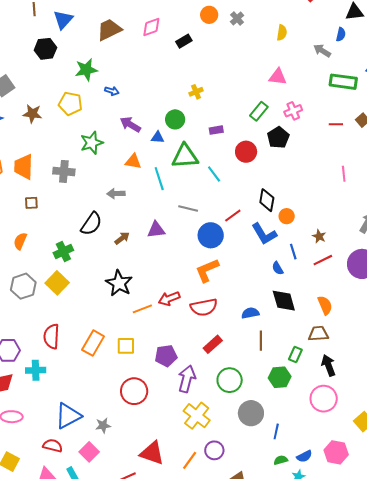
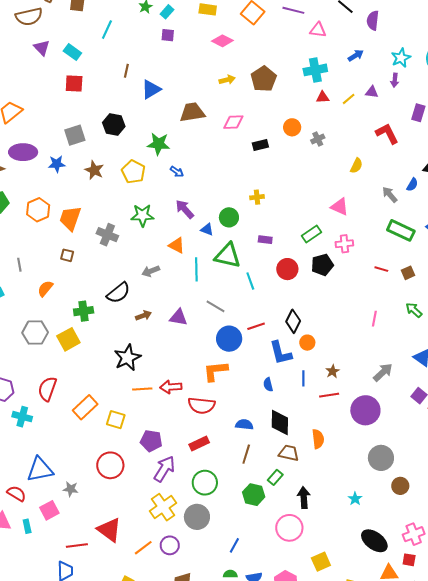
black hexagon: (45, 49) -> (114, 124), moved
gray arrow: (116, 194) -> (151, 271), turned -36
blue semicircle: (278, 268) -> (268, 384), moved
brown trapezoid: (318, 334) -> (289, 453), moved
gray circle: (251, 413) -> (197, 517), moved

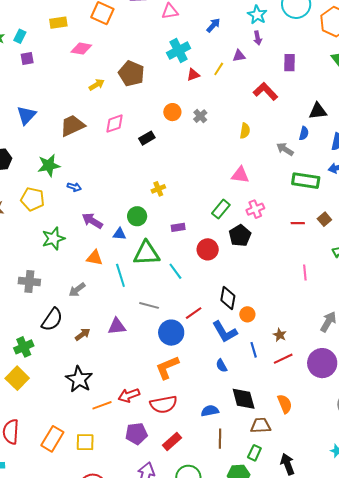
gray cross: (107, 235) -> (29, 281), moved
purple pentagon: (151, 441) -> (136, 434), moved

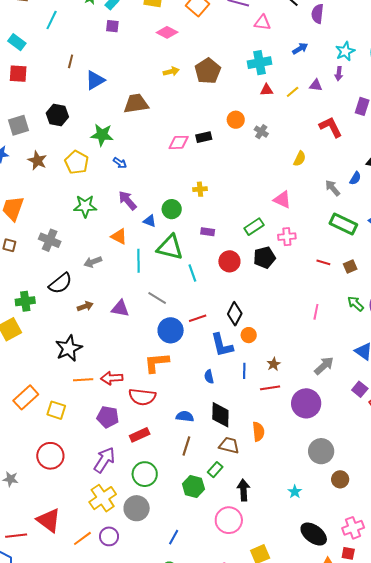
gray cross: (200, 116) -> (261, 132), turned -32
pink diamond: (114, 124) -> (179, 142), moved

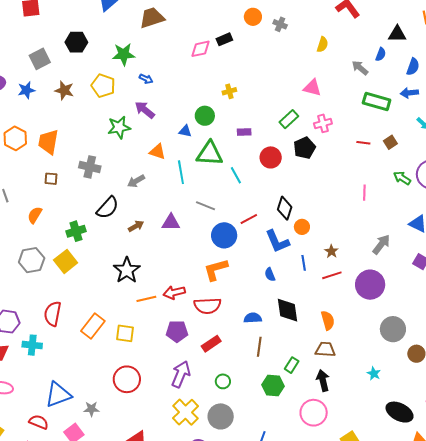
purple arrow: (127, 200) -> (145, 110), moved
brown trapezoid: (229, 445) -> (325, 349), moved
green circle: (145, 474) -> (223, 381), size x0.6

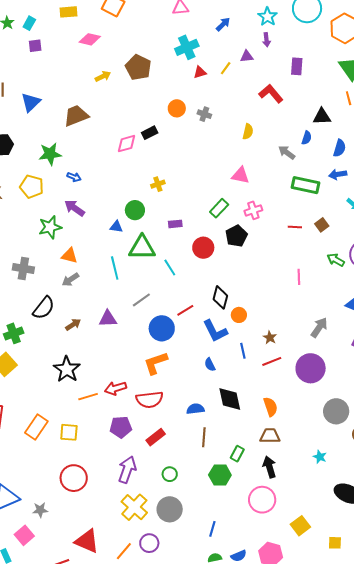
orange triangle: (157, 152) -> (69, 256), moved
gray line: (206, 206) -> (141, 300), turned -54

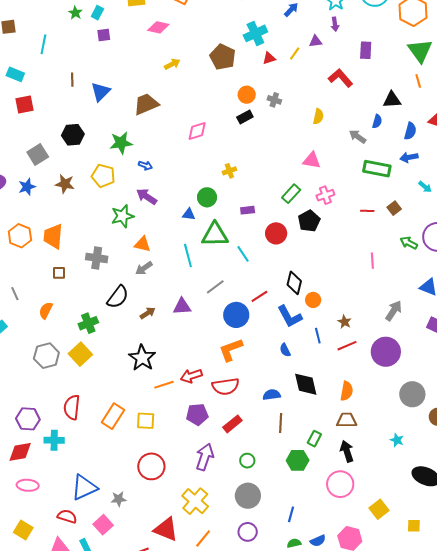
brown pentagon: (138, 67) -> (223, 57), moved
black rectangle: (150, 133) -> (245, 117), moved
orange semicircle: (271, 407) -> (347, 391), turned 30
yellow cross: (134, 507) -> (195, 501), moved
purple circle: (149, 543) -> (248, 532), moved

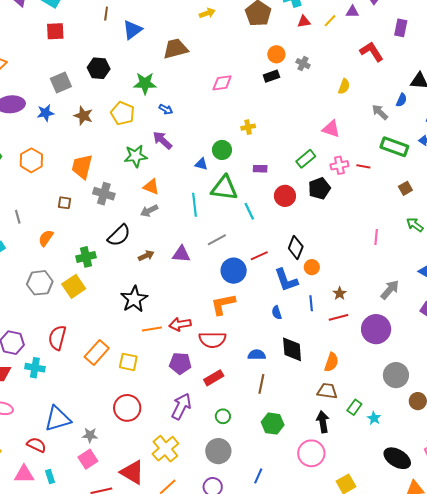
red line: (367, 211) -> (363, 166), moved
orange trapezoid: (53, 236) -> (82, 167), moved
green rectangle: (314, 439) -> (354, 407), moved
pink square: (103, 525) -> (88, 459), moved

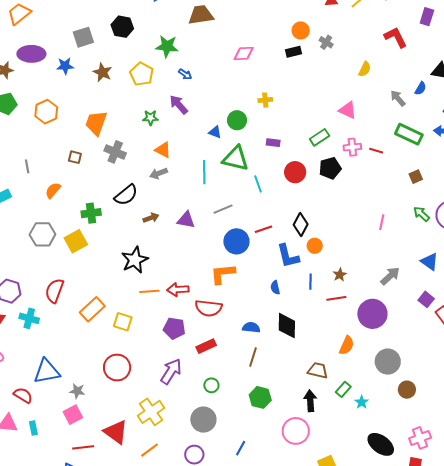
green star: (136, 156) -> (150, 118), size x0.7
orange semicircle: (331, 362) -> (347, 345), moved

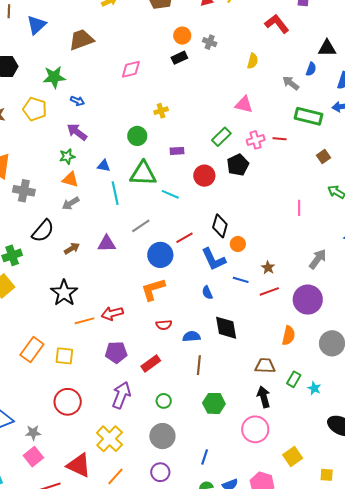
green star: (150, 118) -> (67, 157), moved
blue triangle: (215, 132) -> (104, 166), moved
cyan line: (258, 184) -> (170, 194), turned -36
blue line: (310, 282) -> (241, 280), turned -63
red semicircle: (209, 308) -> (164, 325), moved, size x0.6

